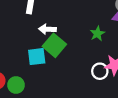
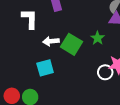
green square: (54, 45) -> (71, 44), moved

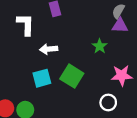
green square: (71, 44) -> (72, 76), moved
white circle: (105, 72) -> (108, 102), moved

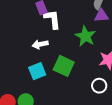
white L-shape: (26, 24) -> (52, 19), moved
green star: (100, 46) -> (85, 36), size x1.5

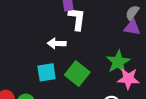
green star: (85, 36) -> (118, 62), moved

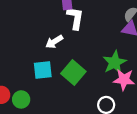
white arrow: (57, 43) -> (54, 42), turned -36

